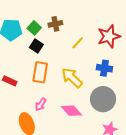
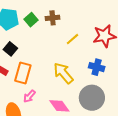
black square: (36, 46) -> (10, 49), moved
orange rectangle: (40, 72) -> (23, 73), moved

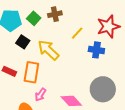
black square: (10, 49) -> (23, 42), moved
blue cross: (97, 67) -> (96, 50), moved
yellow arrow: (63, 73) -> (48, 50), moved

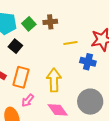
yellow line: (77, 33) -> (70, 43), turned 32
yellow arrow: (48, 50) -> (54, 80), moved, turned 40

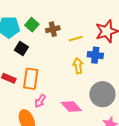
brown cross: (50, 22) -> (53, 29), moved
yellow arrow: (54, 80) -> (78, 66), moved, size x0.7

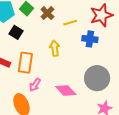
brown cross: (53, 29) -> (47, 13), turned -32
yellow arrow: (78, 66) -> (55, 48), moved

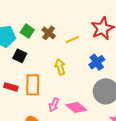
blue cross: (90, 39) -> (97, 62), moved, turned -35
pink arrow: (35, 85) -> (54, 105), moved

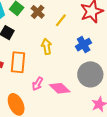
yellow line: (72, 40) -> (61, 20), turned -32

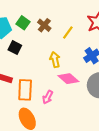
orange rectangle: (18, 62) -> (25, 90), moved
pink diamond: (60, 88) -> (68, 79), moved

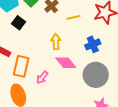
yellow line: (68, 32) -> (73, 17), turned 32

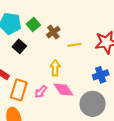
blue cross: (93, 44) -> (101, 75), moved
pink arrow: (42, 77) -> (41, 92), moved

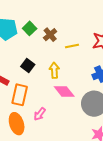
black square: (19, 46) -> (28, 65), moved
pink arrow: (41, 92) -> (40, 114), moved

